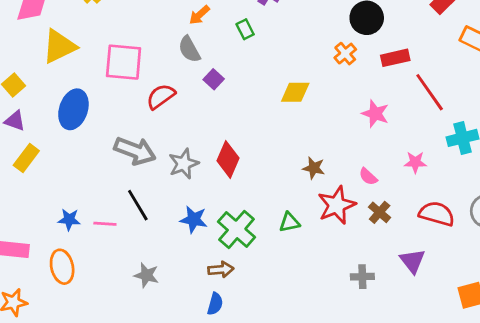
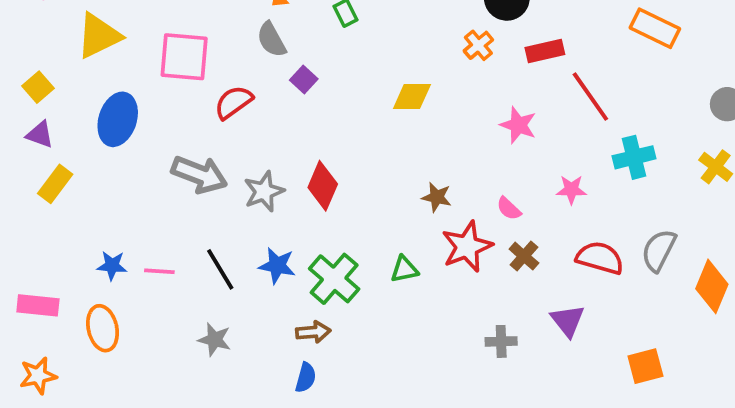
black line: (138, 205) -> (220, 269), moved

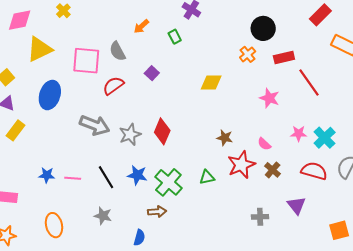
gray semicircle: (271, 40) -> (117, 51), moved
cyan cross: (634, 157) -> (325, 138), moved, turned -30
orange ellipse: (103, 328) -> (54, 225), moved
blue semicircle: (306, 378) -> (139, 238), moved

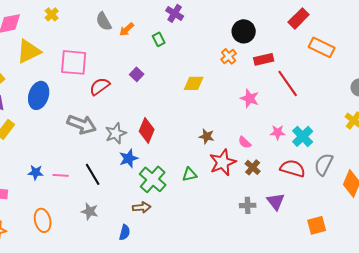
gray semicircle: (117, 51) -> (104, 21), moved
blue star: (137, 175) -> (129, 158), moved, turned -30
gray cross: (260, 217) -> (248, 205), moved

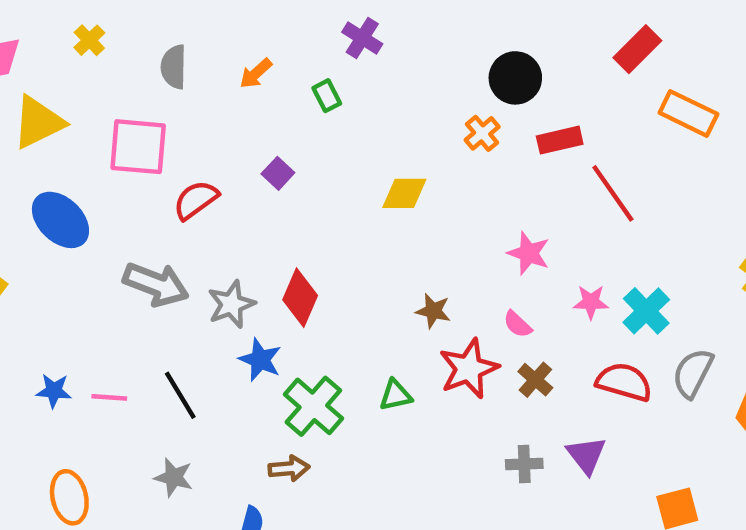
gray semicircle: (104, 21) -> (174, 67), moved, turned 30
blue ellipse: (39, 95) -> (60, 220), turned -64
pink star: (250, 98) -> (529, 253), moved
blue star: (129, 158) -> (260, 360), turned -30

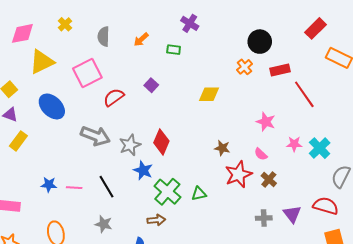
green rectangle: (327, 96) -> (174, 50), turned -56
pink square: (138, 147) -> (87, 73), turned -32
red semicircle: (624, 382) -> (326, 206), moved
green triangle: (396, 395) -> (199, 194), moved

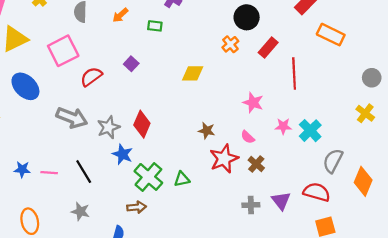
red rectangle: (280, 70) -> (268, 48), turned -36
red line: (304, 94) -> (294, 73), turned 32

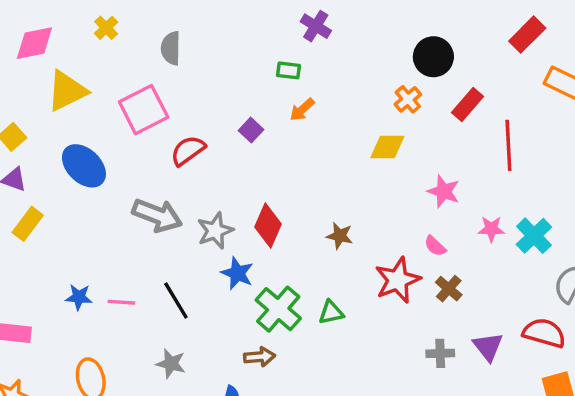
orange arrow: (120, 15) -> (302, 110), moved
yellow diamond: (193, 73) -> (387, 147), moved
brown star: (207, 131) -> (340, 236), moved

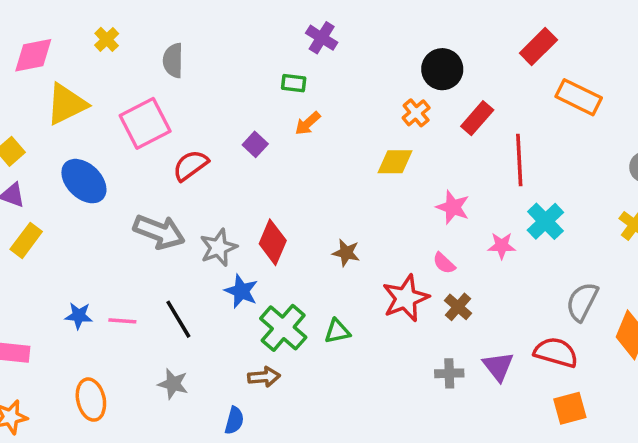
cyan cross: (534, 236) -> (545, 221), moved

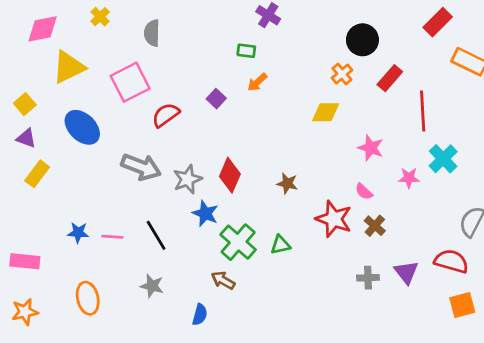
red star: (406, 298) -> (334, 219), turned -30
brown arrow: (264, 377) -> (223, 280), turned -145

